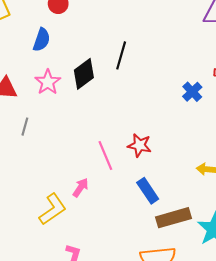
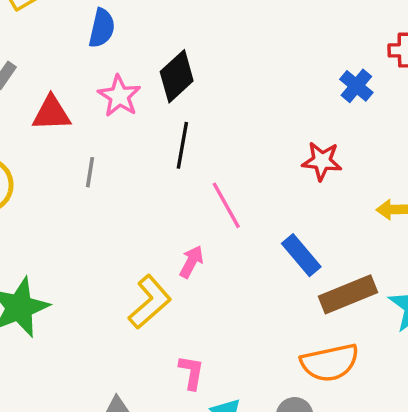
black line: (121, 55) -> (182, 145), moved
red star: (140, 145) -> (322, 161), moved

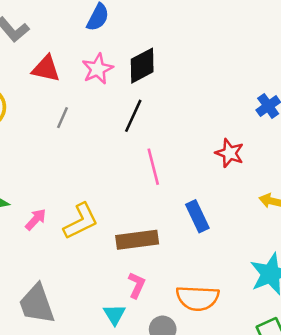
pink arrow: (191, 262) -> (36, 219), moved
brown rectangle: (348, 294) -> (137, 240), moved
pink L-shape: (191, 372) -> (137, 285), moved

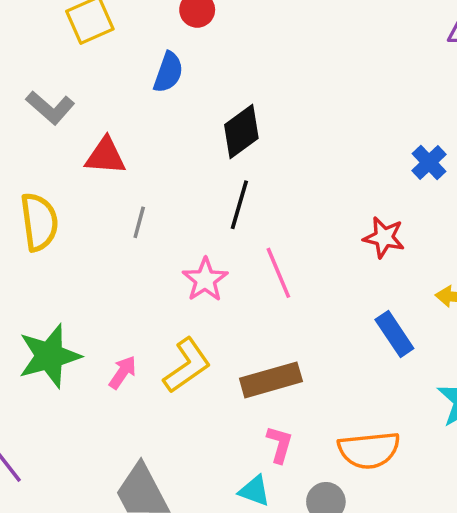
pink star: (98, 69) -> (205, 280), moved
blue rectangle: (197, 216) -> (394, 334), moved
cyan triangle: (115, 314) -> (254, 491), turned -30

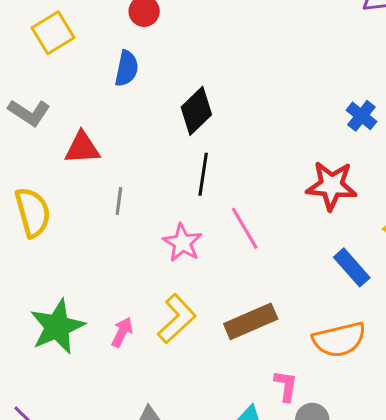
red star: (384, 237) -> (331, 186), size x1.4
pink L-shape: (280, 444) -> (286, 386), moved
orange semicircle: (369, 450) -> (339, 340), moved

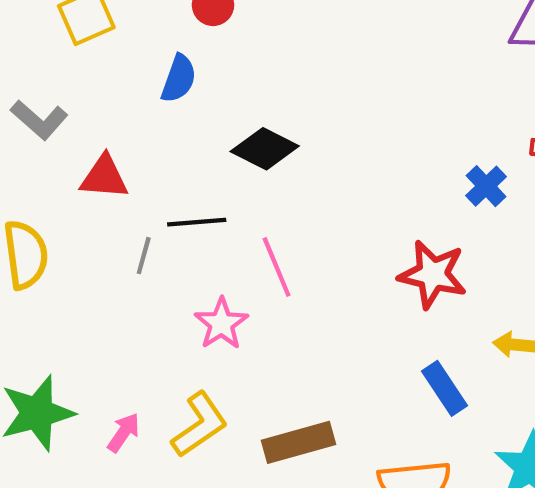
black diamond: (196, 111) -> (265, 149), turned 63
black line: (203, 174) -> (197, 222), moved, turned 69
pink line: (245, 228) -> (277, 267), moved

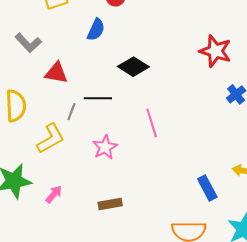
pink line: (277, 267) -> (152, 123), moved
red star: (433, 274) -> (215, 51), moved
yellow L-shape: (200, 425) -> (51, 139), moved
brown rectangle: (299, 442) -> (110, 204), moved, size x0.7

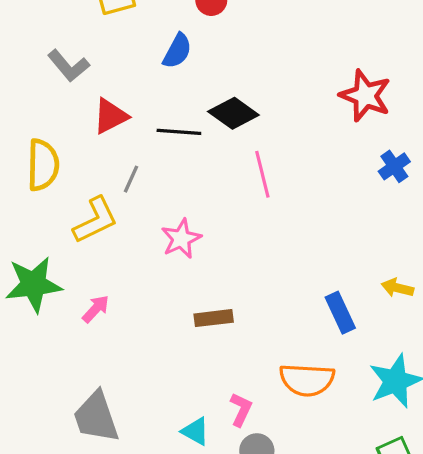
red triangle: (56, 73) -> (110, 116), turned -40
black line: (98, 98) -> (179, 132), moved
pink line: (152, 123) -> (262, 174), moved
brown rectangle: (110, 204) -> (214, 318), moved

